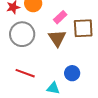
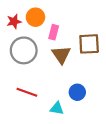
pink rectangle: (60, 17) -> (54, 32), moved, turned -32

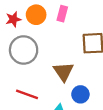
pink rectangle: (54, 32) -> (62, 14), moved
brown triangle: (61, 55) -> (63, 72), moved

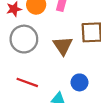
brown triangle: (63, 72) -> (63, 46), moved

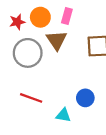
brown triangle: (63, 46) -> (56, 40), moved

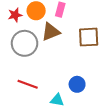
brown triangle: (56, 40) -> (51, 32), turned 42

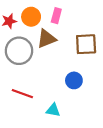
blue circle: (77, 84) -> (74, 80), moved

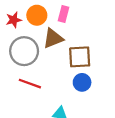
brown square: (86, 44) -> (80, 57), moved
red line: (22, 94) -> (30, 84), moved

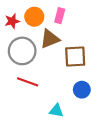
blue circle: (82, 82) -> (82, 90), moved

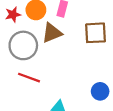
brown square: (75, 57) -> (96, 33), moved
blue circle: (82, 90) -> (100, 91), moved

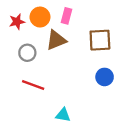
gray circle: (23, 45) -> (27, 53), size x0.6
blue circle: (100, 91) -> (105, 77), moved

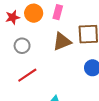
brown triangle: (56, 40) -> (62, 42), moved
red line: (33, 85) -> (27, 75), turned -54

